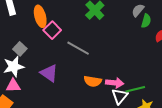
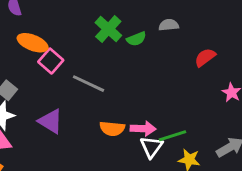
gray semicircle: (138, 10) -> (169, 25), turned 48
orange ellipse: (40, 16) -> (33, 43), turned -50
green semicircle: (146, 21) -> (136, 39), moved, turned 56

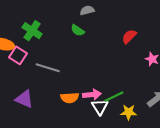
gray semicircle: (169, 25) -> (87, 10), moved
green cross: (108, 29) -> (32, 31), moved
green semicircle: (136, 39) -> (78, 30), turned 64

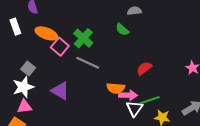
green cross: (32, 31) -> (83, 38), moved
red semicircle: (129, 36) -> (144, 68), moved
orange semicircle: (70, 98) -> (116, 88), moved

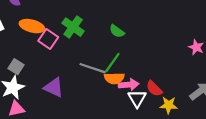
green semicircle: (122, 30) -> (117, 31), moved
gray line: (88, 63) -> (93, 68), moved
red semicircle: (144, 68) -> (154, 89), moved, turned -91
green line: (150, 100) -> (112, 62), moved, turned -30

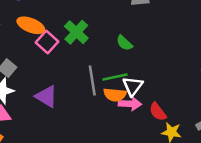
green line: (112, 62) -> (115, 77), turned 35
gray line: (93, 68) -> (92, 81), turned 55
white triangle: (137, 98) -> (133, 86), moved

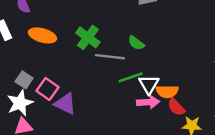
pink square: (47, 42) -> (48, 89), moved
gray line: (92, 81) -> (110, 57), moved, turned -68
orange semicircle: (115, 95) -> (167, 92), moved

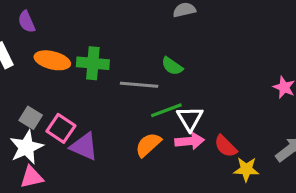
green cross: (88, 37) -> (93, 63), moved, turned -30
orange semicircle: (167, 92) -> (148, 145), moved, turned 140

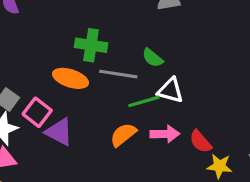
orange ellipse: (52, 60) -> (71, 78), moved
green cross: (93, 63) -> (91, 45), moved
white triangle: (190, 119) -> (170, 90), moved, turned -48

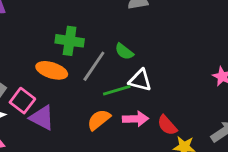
gray line: (118, 74) -> (94, 66), turned -64

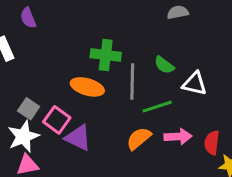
gray line: (94, 66) -> (132, 81), turned -32
white triangle: (140, 80) -> (195, 84), moved
red semicircle: (167, 125) -> (212, 143), turned 50

